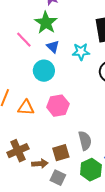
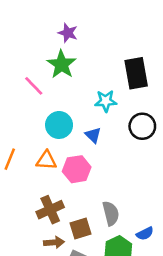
blue triangle: (53, 47) -> (93, 135), moved
orange triangle: (26, 108) -> (46, 160), moved
brown cross: (18, 151) -> (50, 210), moved

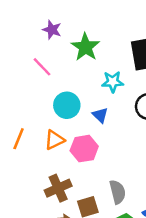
purple star: (68, 33) -> (52, 30), moved
green star: (62, 64) -> (85, 47), moved
orange triangle: (46, 160) -> (54, 140), turned -30

